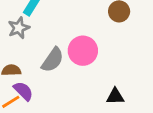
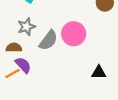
gray star: (19, 28) -> (26, 27), moved

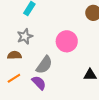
gray semicircle: (48, 40) -> (44, 65), moved
purple semicircle: (23, 65) -> (39, 83), moved

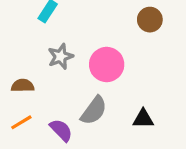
gray star: (25, 36) -> (60, 56), moved
gray semicircle: (44, 65) -> (94, 110), moved

